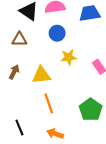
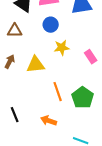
orange line: (49, 103) -> (58, 92), moved

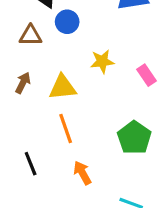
blue circle: (51, 25) -> (67, 22), moved
orange line: (58, 92) -> (66, 129), moved
orange arrow: (49, 121) -> (82, 173), turned 42

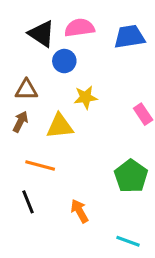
brown triangle: (31, 35) -> (26, 90), moved
yellow star: (102, 61) -> (86, 97), moved
orange line: (66, 129) -> (40, 166), moved, turned -56

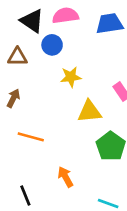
brown triangle: (26, 90) -> (17, 57), moved
yellow triangle: (60, 126) -> (89, 112), moved
black line: (28, 202) -> (25, 196), moved

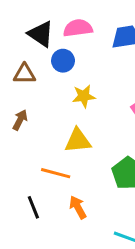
yellow triangle: (89, 112) -> (78, 141), moved
orange line: (31, 137) -> (56, 173), moved
black line: (25, 196) -> (33, 207), moved

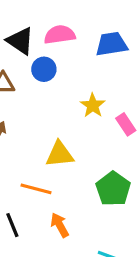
yellow star: (84, 96) -> (93, 105), moved, turned -30

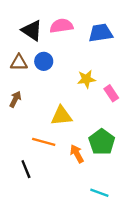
blue circle: (44, 69) -> (44, 61), moved
yellow star: (93, 105) -> (86, 79), turned 30
orange arrow: (60, 225) -> (77, 154), moved

